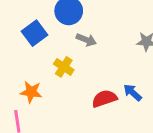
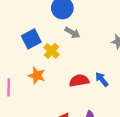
blue square: (34, 33) -> (31, 39), moved
orange star: (31, 92) -> (37, 75), moved

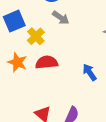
red semicircle: (79, 81) -> (47, 62), moved

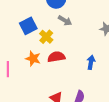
blue arrow: (90, 72) -> (91, 62), turned 48

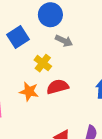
blue square: (28, 26) -> (18, 37), moved

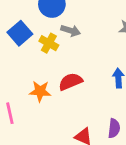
yellow cross: (43, 63) -> (49, 43), moved

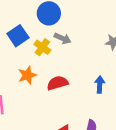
orange star: (40, 91) -> (27, 75), moved, turned -30

